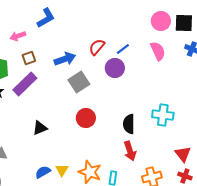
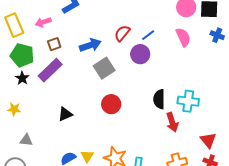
black semicircle: (129, 124) -> (159, 99), moved
red arrow: (130, 151) -> (172, 122), moved

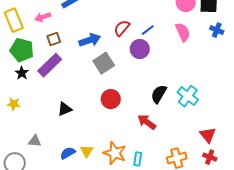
black semicircle: (159, 99) -> (159, 94), turned 30
cyan cross: (188, 101) -> (188, 96), turned 30
red arrow: (172, 122) -> (147, 122), moved, turned 144
gray triangle: (26, 140) -> (35, 141), moved

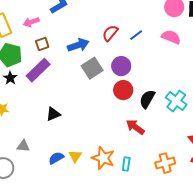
pink semicircle: (183, 32) -> (171, 37), turned -42
purple circle: (140, 49) -> (121, 66), moved
red circle: (111, 99) -> (123, 90), moved

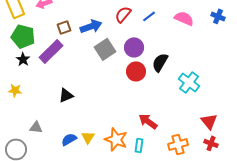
brown square: (42, 44) -> (64, 27), moved
black semicircle: (147, 99) -> (160, 62), moved
red arrow: (135, 127) -> (148, 121), moved

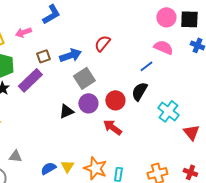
blue line: (149, 16) -> (146, 66), moved
purple circle: (134, 47) -> (88, 103), moved
black triangle: (66, 95) -> (66, 111), moved
red arrow: (148, 121) -> (112, 127), moved
red triangle: (209, 121) -> (191, 132), moved

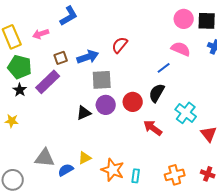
gray square: (84, 78) -> (102, 80), turned 30
red arrow: (112, 127) -> (153, 128), moved
gray triangle: (15, 156) -> (45, 158), moved, size x1.5
yellow triangle: (67, 166) -> (85, 158), moved, turned 32

